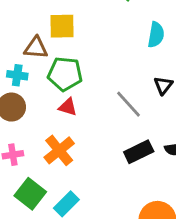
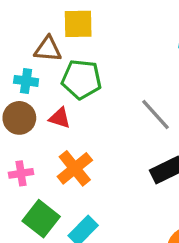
red triangle: (68, 107) -> (60, 118), moved

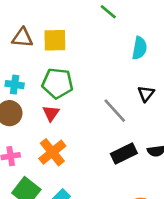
brown triangle: (48, 49) -> (22, 38), moved
red triangle: (60, 118) -> (51, 113), moved, turned 48

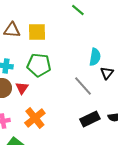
cyan semicircle: (139, 48) -> (95, 57), moved
red triangle: (51, 113) -> (22, 88), moved

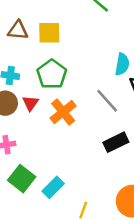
green pentagon: (39, 65) -> (52, 74), turned 30
orange cross: (35, 118) -> (63, 112), moved

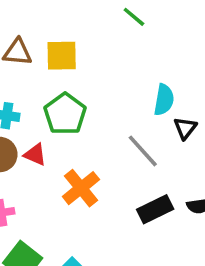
red triangle: (30, 103) -> (35, 155), turned -42
orange cross: (63, 112) -> (81, 188), moved

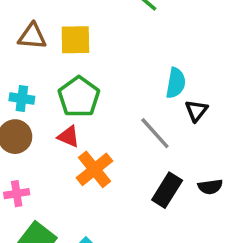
red triangle: (35, 155) -> (69, 137), moved
black rectangle: (155, 209) -> (167, 190), turned -32

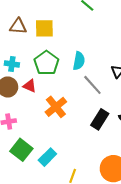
cyan semicircle: (176, 83) -> (79, 61), moved
red triangle: (69, 137) -> (30, 86), moved

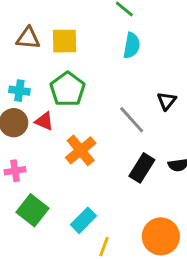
cyan semicircle: (79, 61) -> (132, 45), moved
cyan rectangle: (47, 157) -> (84, 220), moved

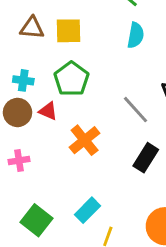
green square: (33, 210) -> (36, 220), moved

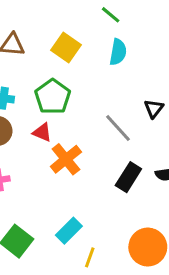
yellow square: (69, 31) -> (66, 48), moved, turned 36
red triangle: (48, 111) -> (42, 132), moved

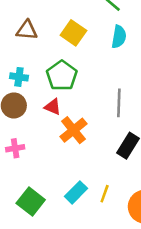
gray line: (118, 128) -> (119, 103), turned 44
yellow line: (90, 257) -> (105, 194), moved

